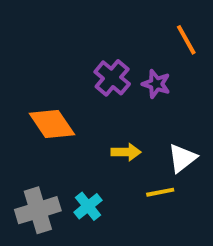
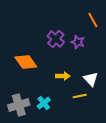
white triangle: (182, 158) -> (91, 79), turned -35

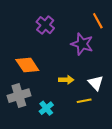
purple cross: (56, 39) -> (45, 25), moved
purple star: (78, 42) -> (82, 44), size x1.5
gray cross: (19, 105) -> (19, 96), moved

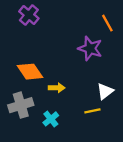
purple cross: (45, 25) -> (29, 15), moved
yellow arrow: (66, 80) -> (57, 88), moved
white triangle: (96, 83) -> (105, 91), turned 35

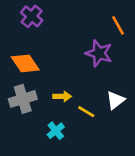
orange diamond: (30, 72) -> (25, 63), moved
gray cross: (21, 105) -> (23, 99), moved
yellow line: (92, 111) -> (86, 112), moved, turned 42

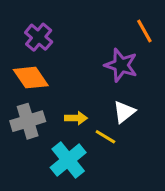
purple cross: (32, 16) -> (39, 37), moved
white triangle: (115, 100) -> (124, 112), moved
cyan cross: (56, 131) -> (68, 160), size x1.6

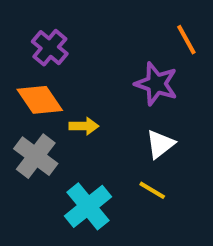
yellow arrow: (76, 118) -> (84, 126), moved
gray cross: (28, 121) -> (36, 156), turned -36
yellow line: (105, 137) -> (152, 190), moved

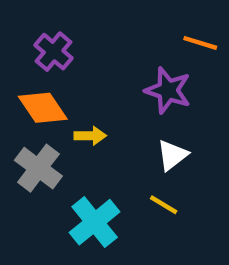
orange line: (186, 40) -> (200, 43), turned -44

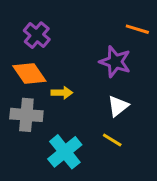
gray cross: (38, 168) -> (26, 115), turned -32

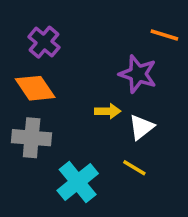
yellow arrow: (62, 93) -> (108, 111), moved

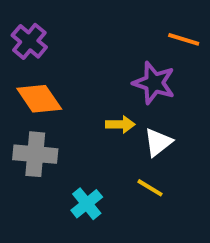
purple cross: (44, 42) -> (29, 41), moved
cyan cross: (78, 182) -> (87, 204), size x0.7

